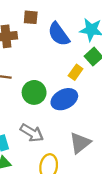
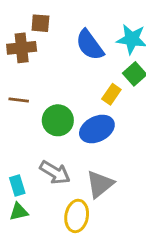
brown square: (31, 17) -> (40, 23), moved
gray triangle: (80, 143) -> (100, 184), moved

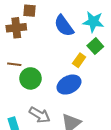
green circle: (58, 120) -> (30, 78), moved

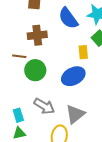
brown cross: (16, 28) -> (37, 35), moved
yellow rectangle: (79, 60) -> (83, 52), turned -40

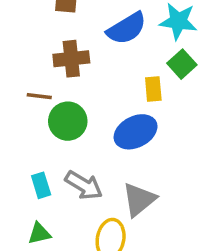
blue semicircle: (68, 18) -> (127, 28), turned -85
cyan rectangle: (18, 115) -> (41, 185), moved

